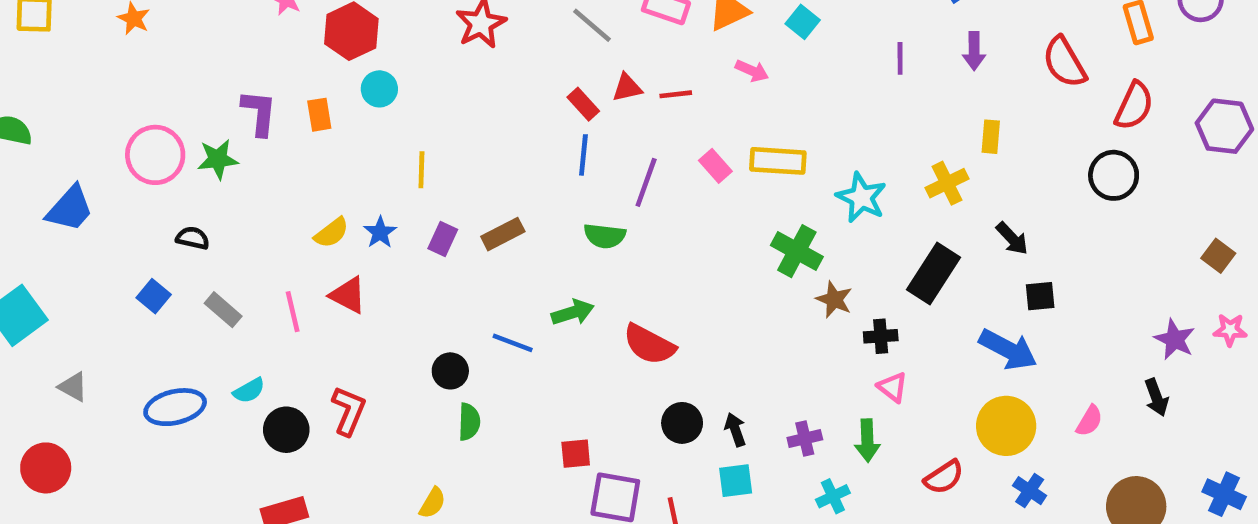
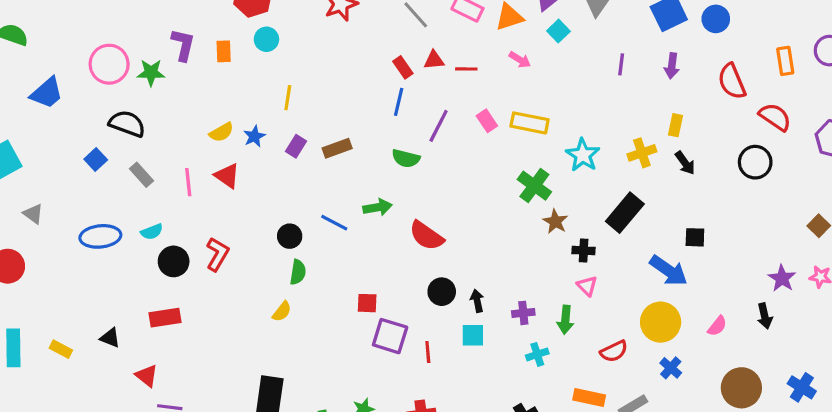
red semicircle: (1134, 106) -> (775, 117), turned -88
black semicircle: (193, 238) -> (127, 124), size x1.6
black arrow: (1012, 238) -> (685, 163), moved
yellow semicircle: (432, 503) -> (282, 311), moved

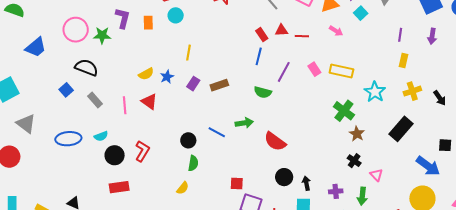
yellow rectangle: (676, 125) -> (404, 61), moved
gray triangle: (33, 214) -> (26, 124), size x1.5
black cross: (584, 250) -> (354, 161), moved, turned 32
red rectangle: (165, 318) -> (119, 187), moved

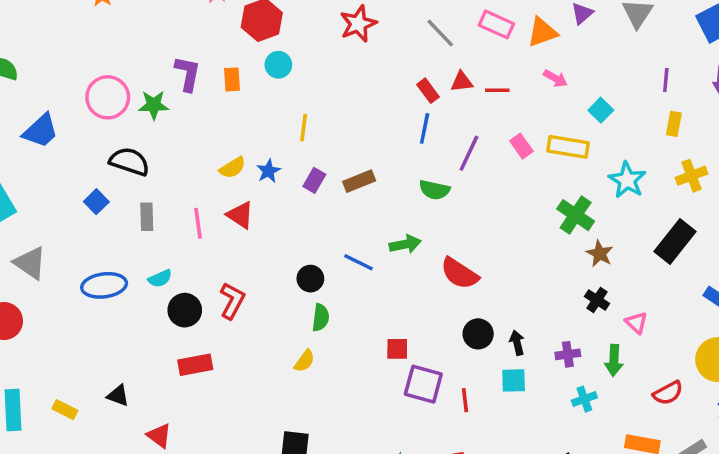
cyan square: (361, 13) -> (601, 110), moved
gray rectangle: (95, 100) -> (147, 217), turned 42

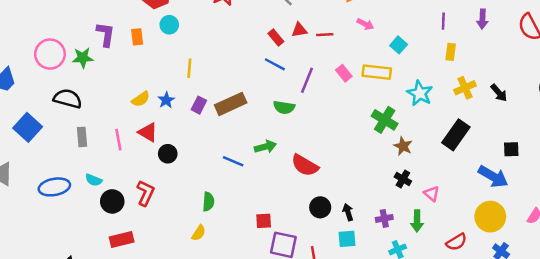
blue line: (425, 128) -> (275, 64), turned -70
brown rectangle: (359, 181) -> (231, 104), size x1.4
blue square: (96, 202) -> (28, 127), moved, size x1.6
cyan semicircle: (160, 278) -> (94, 180), turned 49
black circle: (310, 279) -> (168, 154), moved

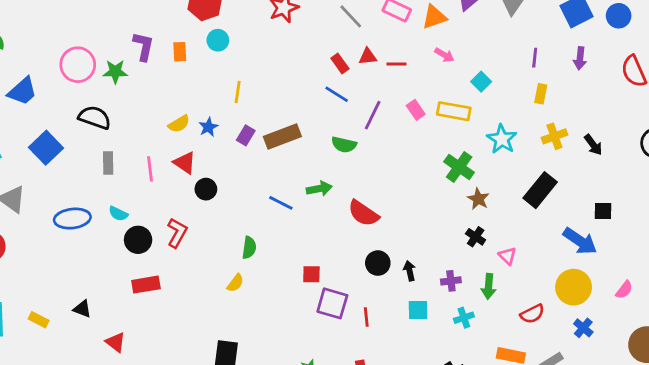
cyan square: (347, 239) -> (418, 310), moved

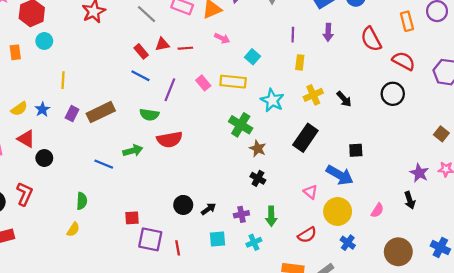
red semicircle: (363, 213) -> (170, 139), moved, turned -40
pink triangle: (507, 256) -> (311, 192), moved
black arrow: (410, 271) -> (208, 209), turned 72

